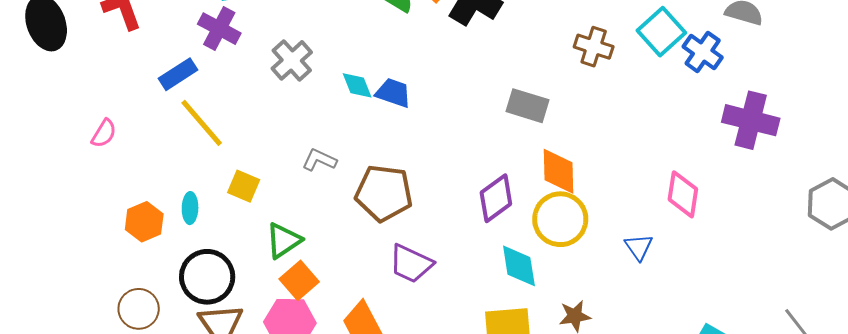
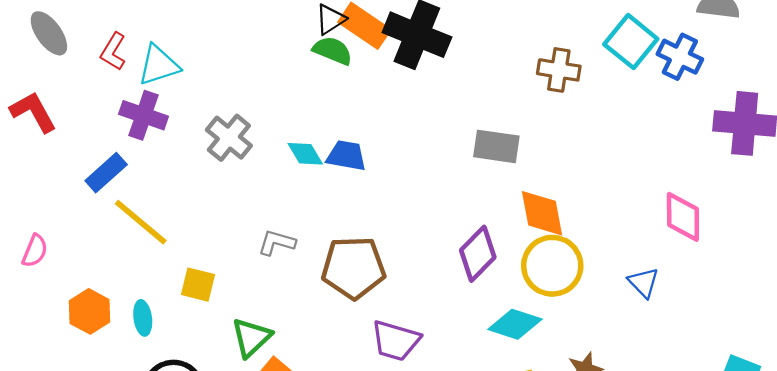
orange hexagon: (144, 222) -> (90, 311), moved
cyan diamond: (519, 266) -> (515, 324), turned -54

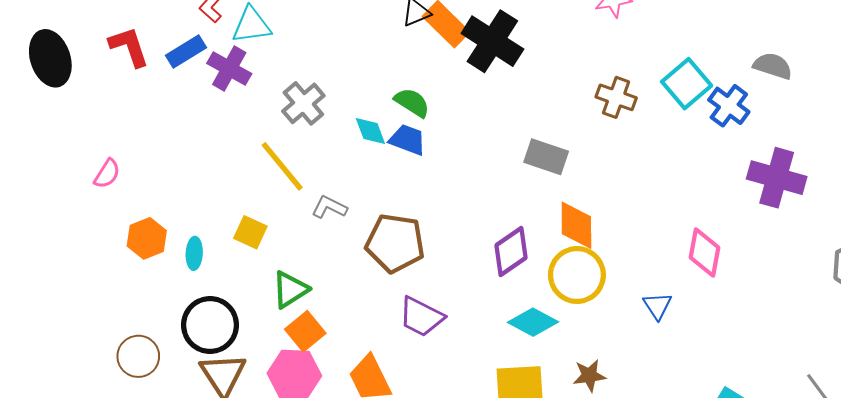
green semicircle: (333, 51) -> (412, 102), moved
blue rectangle: (106, 173) -> (186, 51), moved
yellow line: (141, 222) -> (282, 166), moved

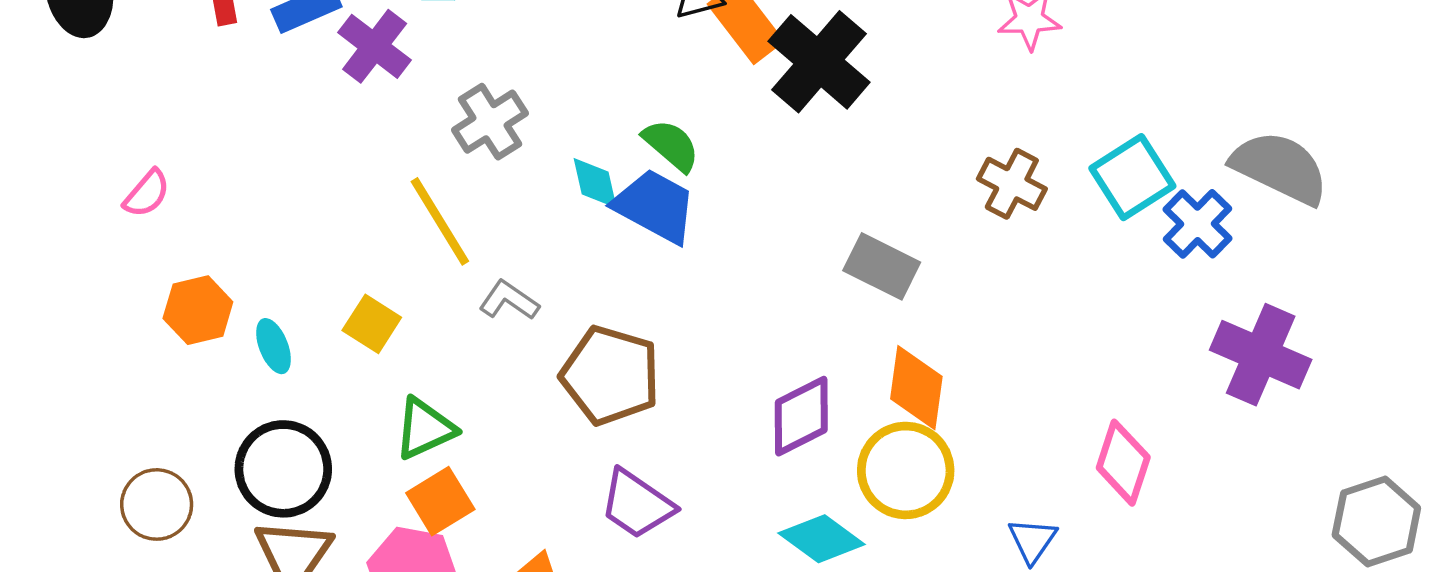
gray semicircle: (773, 66) -> (1280, 168), size x1.5
blue trapezoid: (408, 140) -> (655, 206), size x1.4
cyan ellipse: (194, 253) -> (273, 346), turned -32

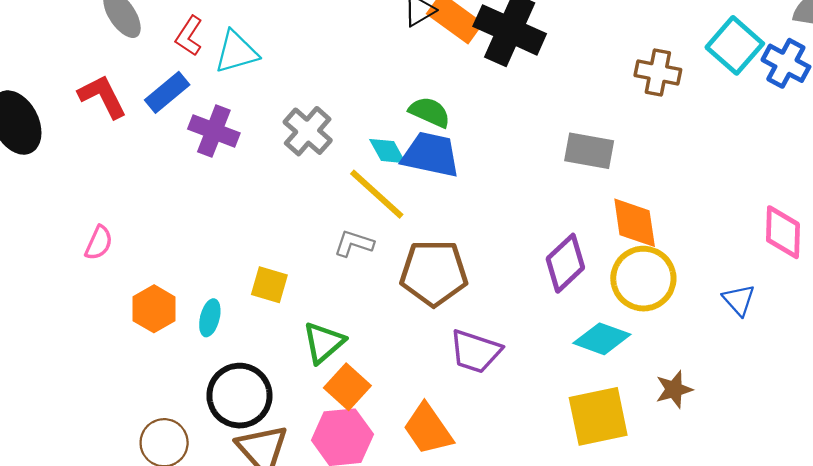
purple cross: (375, 46) -> (214, 131), moved
yellow line: (440, 221) -> (377, 194), moved
cyan ellipse: (273, 346) -> (210, 318), turned 52

